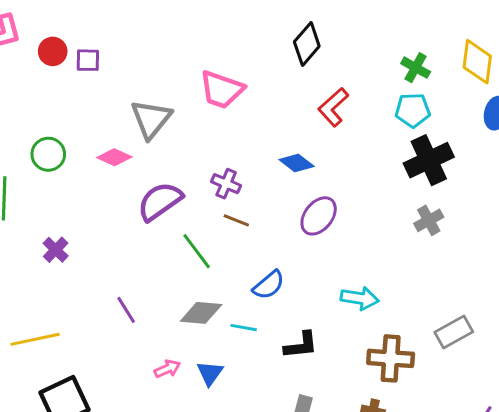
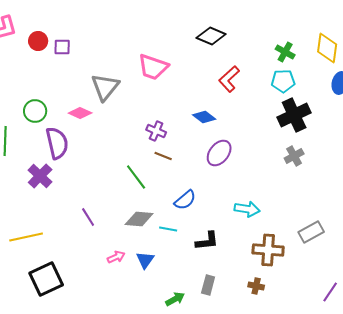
black diamond: (307, 44) -> (211, 36), turned 72
purple semicircle: (160, 201) -> (57, 143), moved, turned 112
purple cross: (56, 250) -> (40, 176), size x1.4

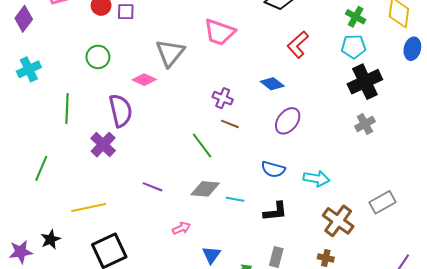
green circle: (35, 111) -> (98, 57), moved
blue semicircle: (185, 200) -> (273, 169), moved, turned 55
purple line: (88, 217) -> (153, 187), turned -36
brown cross: (268, 250) -> (338, 221), turned 32
blue triangle: (145, 260) -> (211, 255), moved

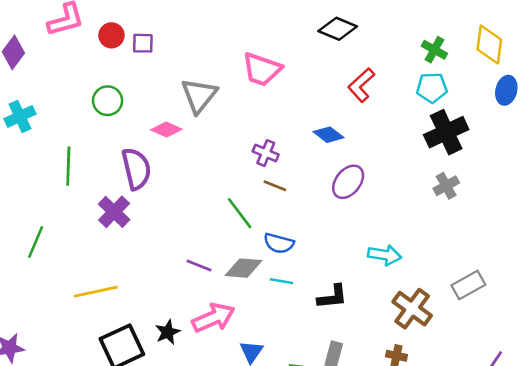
blue semicircle: (273, 169) -> (279, 243), moved
purple line: (153, 187) -> (199, 265), moved
pink arrow: (181, 228) -> (213, 318), size x1.8
black star: (51, 239) -> (168, 332), moved

